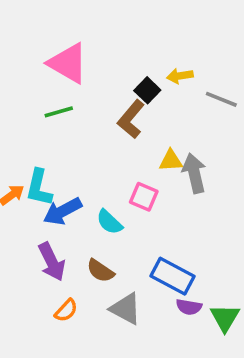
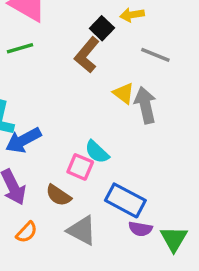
gray line: (221, 99) -> (155, 55), moved
yellow triangle: (171, 161) -> (124, 93), turned 40
pink square: (144, 197) -> (80, 167), moved
cyan semicircle: (109, 222) -> (97, 152), moved

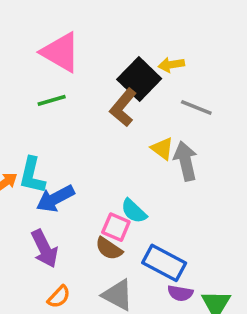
black square: (102, 28) -> (139, 79), size x1.6
brown semicircle: (58, 195) -> (109, 249), moved

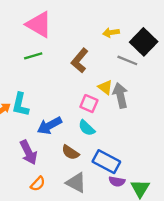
black square: (139, 79) -> (144, 42), moved
blue arrow: (55, 199) -> (49, 126), moved
pink square: (116, 227) -> (89, 104), moved

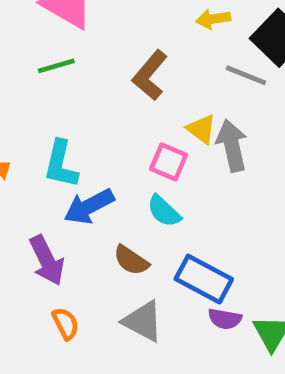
cyan L-shape: (20, 105) -> (61, 164), moved
orange semicircle: (38, 184) -> (66, 324), turned -70

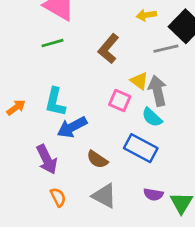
gray line: (246, 75) -> (166, 49), turned -35
cyan semicircle: (164, 211) -> (152, 117), moved
blue rectangle: (204, 279) -> (141, 148), moved

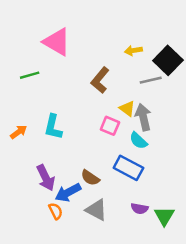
green line: (52, 43) -> (30, 75), moved
blue arrow: (72, 127) -> (68, 193), moved

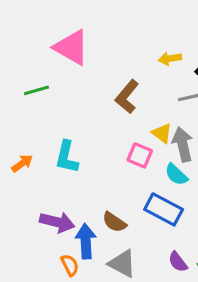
purple arrow: (46, 178) -> (57, 222), turned -50
blue arrow: (68, 193) -> (86, 241), turned 115
purple semicircle: (140, 209) -> (178, 262), turned 42

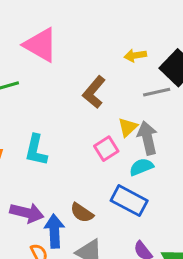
yellow triangle: (162, 133) -> (128, 127), turned 40
pink square: (140, 155) -> (106, 149), turned 35
cyan semicircle: (176, 175) -> (141, 167), turned 115

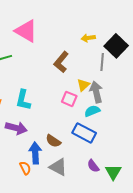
gray line: (157, 92) -> (102, 62), turned -72
pink square: (106, 149) -> (69, 99), turned -35
purple arrow: (27, 213) -> (16, 128), moved

